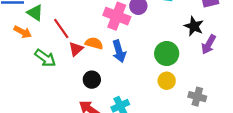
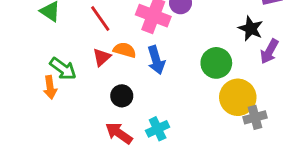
red line: (61, 29) -> (100, 19), moved
orange arrow: (23, 32) -> (50, 87), moved, turned 54
yellow circle: (167, 81) -> (238, 97), moved, size x1.6
gray cross: (197, 97) -> (255, 117), turned -30

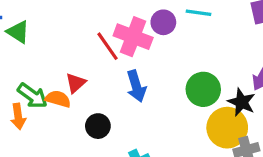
red line: (100, 19) -> (107, 46), moved
black star: (251, 29) -> (242, 102), moved
orange semicircle: (125, 50) -> (58, 99), moved

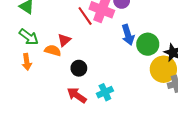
blue arrow: (136, 86) -> (128, 35), moved
green arrow: (32, 96) -> (29, 37), moved

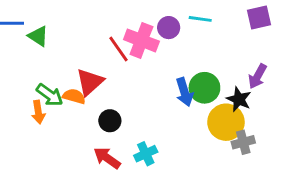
blue arrow: (128, 35) -> (184, 92), moved
green arrow: (29, 37) -> (50, 95), moved
red triangle: (64, 40) -> (90, 82), size x1.5

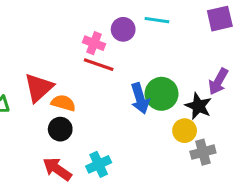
pink cross: (141, 40) -> (94, 43), size x0.6
red line: (118, 49) -> (99, 65), moved, turned -36
orange semicircle: (74, 96) -> (63, 103), moved
yellow circle: (226, 122) -> (185, 131), size x0.6

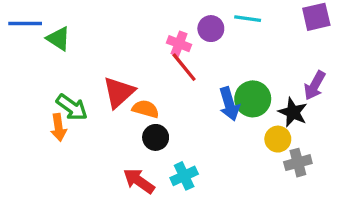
red line: (99, 65) -> (184, 67), turned 32
black circle: (60, 129) -> (156, 137), moved

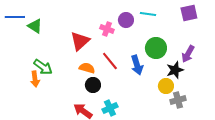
red line: (184, 67) -> (110, 61), moved
red triangle: (119, 92) -> (80, 41), moved
green circle: (253, 99) -> (156, 48), moved
black star: (293, 112) -> (175, 70), turned 30

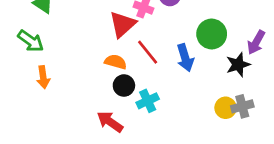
red triangle: (80, 41) -> (123, 24), moved
green arrow: (43, 67) -> (31, 41), moved
yellow circle: (166, 86) -> (226, 108), moved
cyan cross: (110, 108) -> (148, 101), moved

